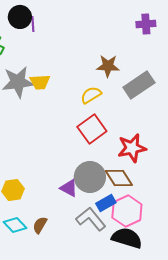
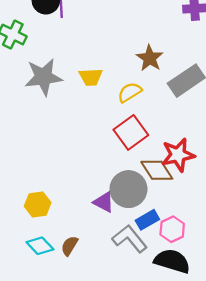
brown star: (108, 66) -> (150, 58), turned 30
yellow trapezoid: (40, 82) -> (91, 77), moved
brown diamond: (119, 178) -> (157, 170), moved
pink hexagon: (127, 211) -> (172, 229), size x0.7

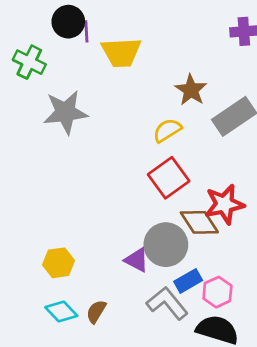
yellow trapezoid: (91, 77) -> (121, 52), moved, size x1.4

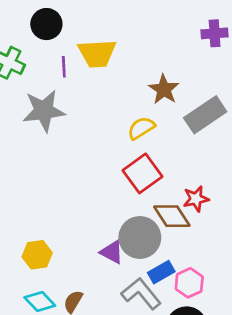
purple line: (86, 31) -> (64, 67), moved
red star: (224, 204) -> (196, 199), size x0.7

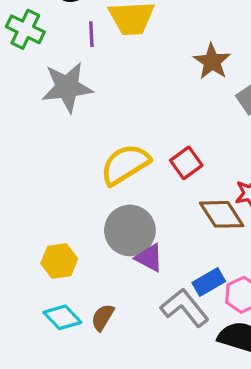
yellow semicircle: (141, 128) -> (125, 164), moved, size x1.5
red square: (143, 173) -> (186, 163), size x0.7
gray circle: (140, 237) -> (130, 230), moved

